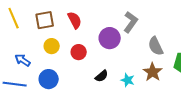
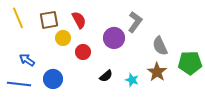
yellow circle: (52, 46) -> (63, 38), moved

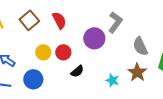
brown square: (49, 20) -> (29, 20), turned -30
yellow circle: (63, 38) -> (43, 52), moved
black semicircle: (106, 76) -> (77, 71), moved

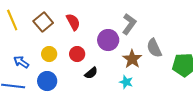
yellow circle: (43, 52) -> (49, 54), moved
brown star: (137, 72) -> (132, 59), moved

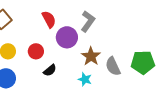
red semicircle: (73, 22) -> (49, 19), moved
gray semicircle: (154, 48) -> (113, 66), moved

